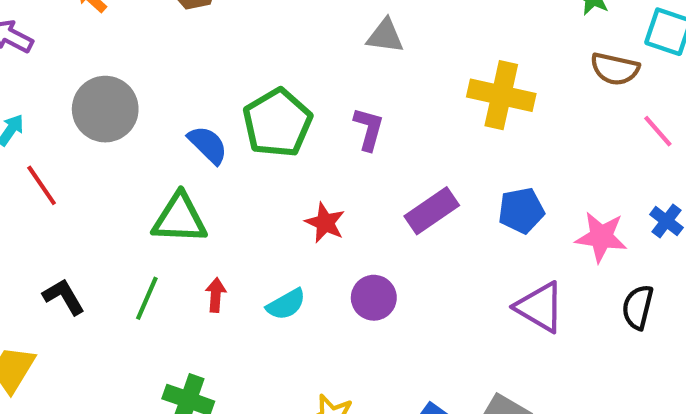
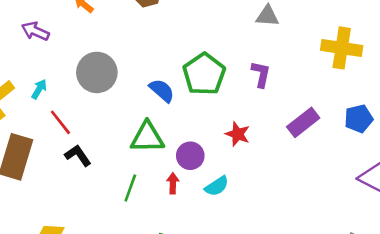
black L-shape: (64, 297) -> (78, 155), moved
purple circle: (374, 298) -> (190, 156), moved

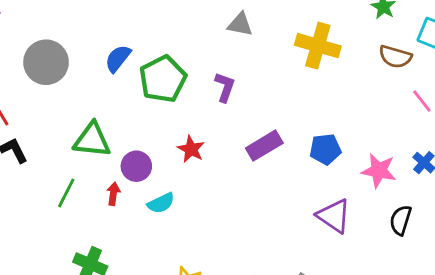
yellow cross: (342, 48) -> (318, 46), moved
blue semicircle: (162, 90) -> (118, 58), moved, turned -100

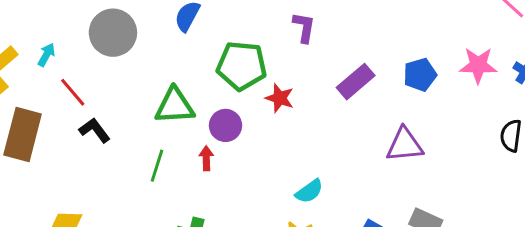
green pentagon: (163, 79) -> (242, 66), moved, turned -30
pink star: (379, 171) -> (478, 65), moved
cyan semicircle: (161, 203) -> (309, 191), moved
purple triangle: (334, 216) -> (405, 145), moved, turned -30

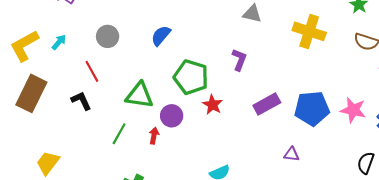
gray circle: (113, 33) -> (108, 36), size x0.7
blue pentagon: (420, 75) -> (312, 108), size x1.5
red line: (73, 92) -> (92, 71), moved
purple triangle: (405, 145) -> (291, 154), size x0.6

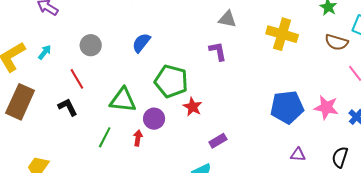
purple L-shape: (239, 60) -> (218, 51), moved, turned -30
purple rectangle: (267, 104) -> (218, 141), moved, size x0.7
purple triangle: (291, 154) -> (298, 155), moved

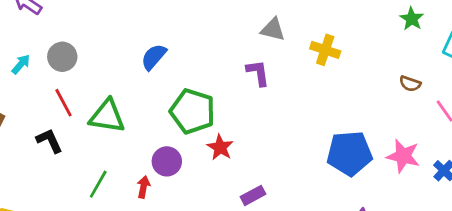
yellow cross: (282, 34) -> (325, 50), moved, size x0.7
brown semicircle: (337, 42) -> (410, 84), moved, size x0.7
gray circle: (91, 45) -> (62, 57), moved
green triangle: (123, 100) -> (107, 116), moved

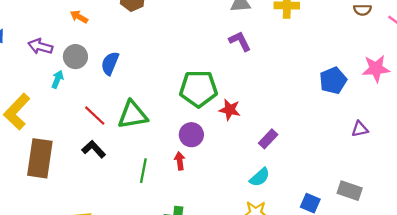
gray circle: (62, 57) -> (75, 57), moved
blue semicircle: (154, 57) -> (110, 63), moved
cyan arrow: (21, 64) -> (57, 79), moved
blue pentagon: (350, 153) -> (333, 81), size x0.7

